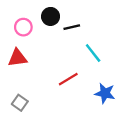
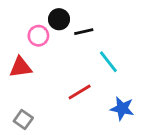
pink circle: (23, 27) -> (38, 36), moved

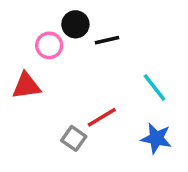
cyan line: (108, 62) -> (154, 87), moved
gray square: (23, 119) -> (74, 138), moved

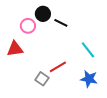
black line: (107, 40) -> (61, 23), turned 40

